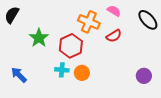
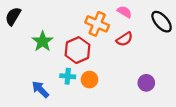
blue arrow: (19, 75) -> (40, 89), moved
purple circle: (144, 76) -> (146, 83), moved

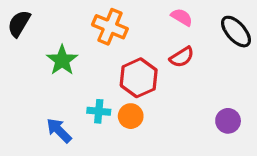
orange cross: (97, 24) -> (110, 27), moved
red hexagon: (77, 50) -> (139, 78), moved
purple circle: (146, 83) -> (228, 121), moved

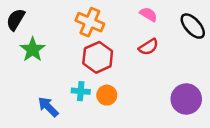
green star: (62, 60) -> (33, 49), moved
red hexagon: (139, 78) -> (98, 57), moved
purple circle: (228, 121) -> (186, 99), size x1.5

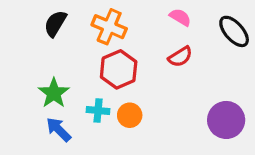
black semicircle: (16, 20) -> (55, 24), moved
green star: (33, 49) -> (54, 93), moved

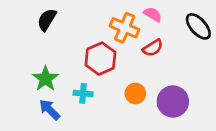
orange cross: (109, 27) -> (125, 28), moved
orange circle: (130, 115) -> (135, 93), moved
purple circle: (226, 120) -> (173, 102), moved

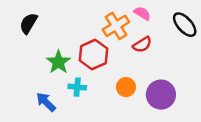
black semicircle: (47, 20) -> (28, 23), moved
orange cross: (125, 28) -> (116, 26), turned 35
green star: (45, 79) -> (58, 62), moved

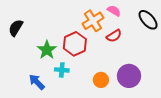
black semicircle: (28, 23) -> (16, 28), moved
orange circle: (126, 87) -> (101, 80), moved

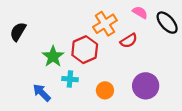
pink semicircle: (114, 11) -> (140, 12), moved
orange circle: (101, 80) -> (105, 90), moved

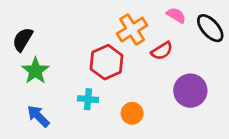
green star: (53, 56) -> (35, 71), moved
purple circle: (146, 86) -> (190, 91), moved
blue arrow: (42, 93) -> (38, 116), moved

